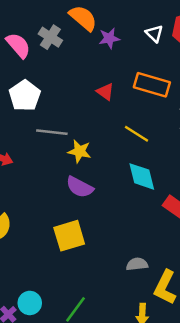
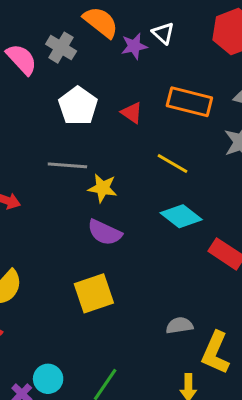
white triangle: (154, 33) -> (163, 33), moved
white pentagon: (25, 96) -> (78, 106), moved
cyan diamond: (142, 176) -> (181, 216), turned -36

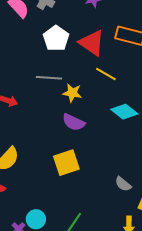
red triangle: (132, 113) -> (92, 43), size x1.8
yellow line: (173, 163) -> (106, 74), moved
gray semicircle: (179, 325) -> (123, 184), turned -132

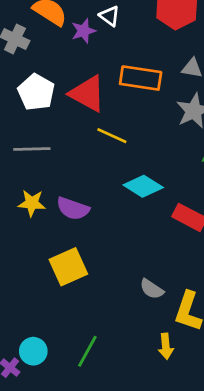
yellow star: (72, 93) -> (32, 203), moved

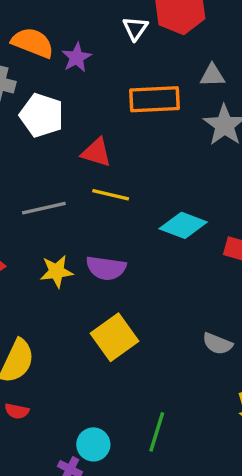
white triangle: (110, 16) -> (135, 28), moved, turned 40
white pentagon: (36, 92) -> (42, 115), moved
red triangle: (87, 94) -> (96, 152), moved, size x0.7
yellow line: (112, 136) -> (111, 195), moved

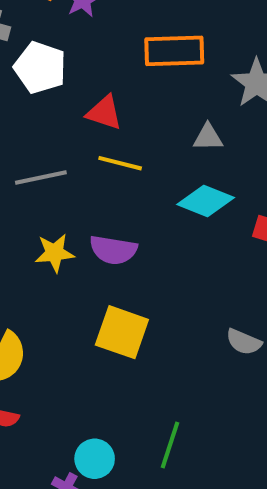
gray triangle: (212, 75) -> (208, 137), moved
yellow square: (115, 337) -> (122, 332), turned -36

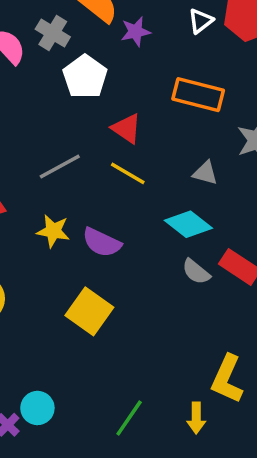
gray line: (41, 178) -> (60, 166), turned -33
gray semicircle: (244, 342) -> (196, 272), moved
green line: (170, 445) -> (129, 418), moved

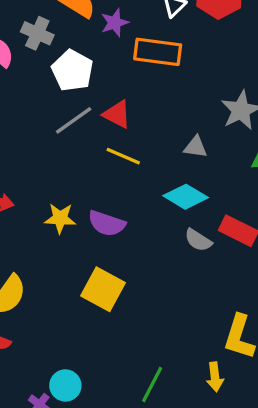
orange rectangle: (198, 95) -> (158, 52), moved
gray line: (60, 166) -> (74, 120), moved

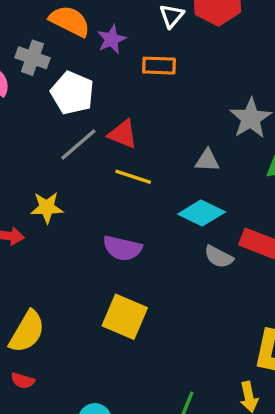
orange rectangle: (158, 52) -> (159, 66), size x0.7
yellow star: (60, 218) -> (47, 208), moved

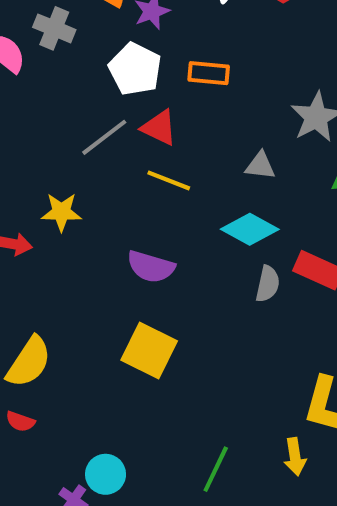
orange rectangle: (159, 66) -> (209, 73), moved
white pentagon: (72, 93) -> (135, 69), moved
gray semicircle: (219, 257) -> (268, 284), turned -108

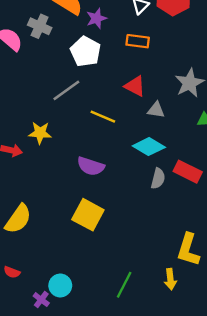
orange rectangle: (209, 73) -> (138, 41), moved
red triangle: (159, 128) -> (135, 86), moved
red semicircle: (20, 422) -> (12, 272), moved

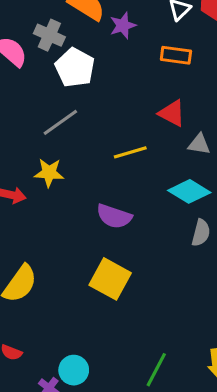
white pentagon: (86, 51) -> (75, 68), moved
gray line: (66, 90) -> (60, 122), moved
yellow line: (103, 117) -> (130, 152), turned -40

